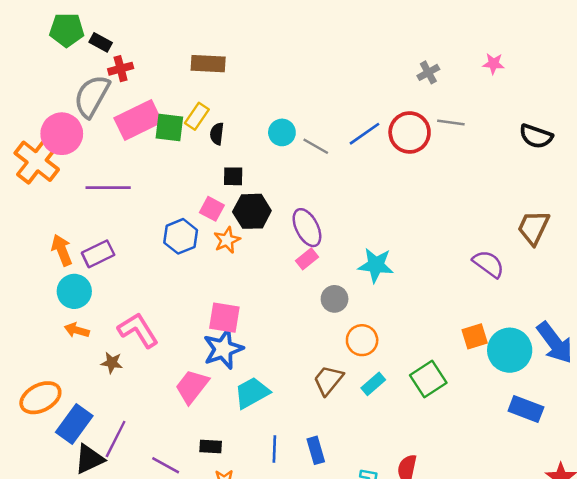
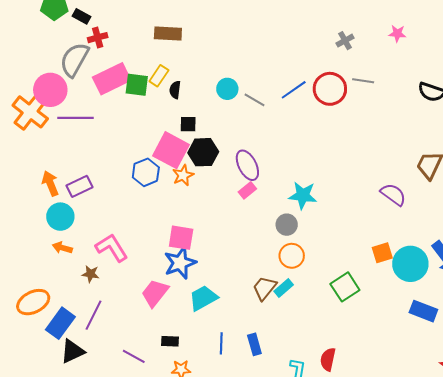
purple line: (108, 188) -> (75, 118), moved
pink square: (212, 209) -> (171, 150), size x1.8
gray circle: (335, 299) -> (287, 225), moved
cyan rectangle: (373, 384) -> (284, 288), moved
purple line: (116, 439) -> (94, 315), moved

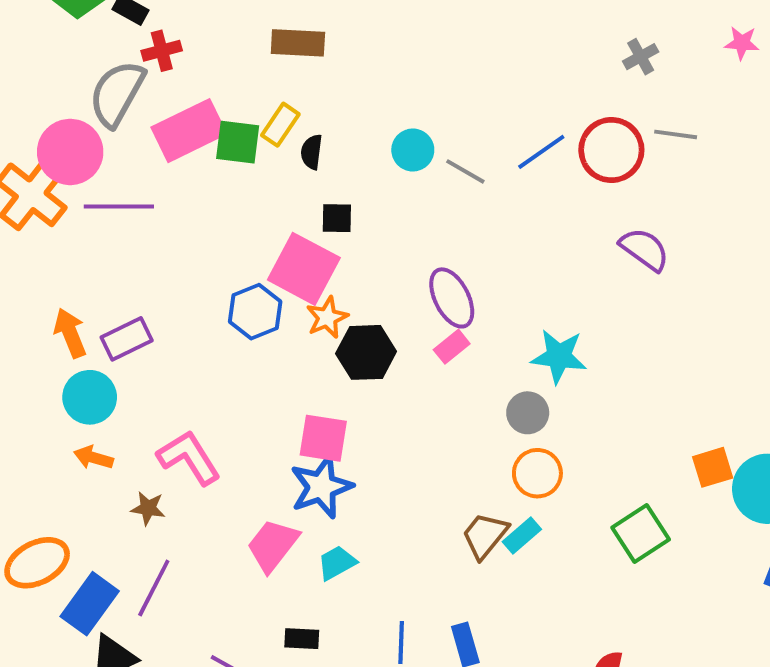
black hexagon: (203, 152) -> (366, 352), moved
purple semicircle: (393, 194) -> (644, 249), moved
cyan trapezoid: (203, 298) -> (337, 563), moved, size x0.7

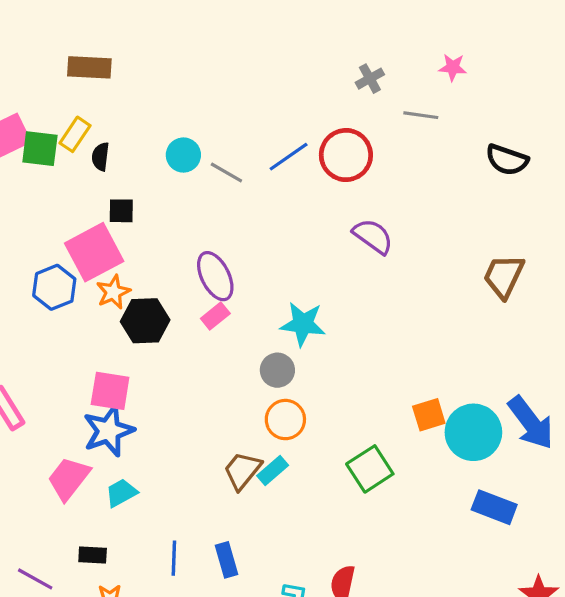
gray line: (676, 134) -> (421, 115), moved
pink square: (304, 269) -> (94, 252), turned 34

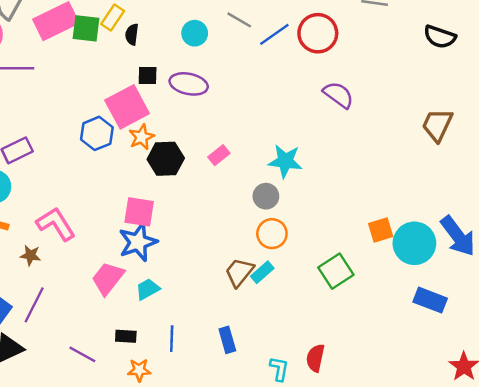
gray line: (226, 173) -> (239, 20), moved
purple ellipse: (215, 276) -> (189, 84), moved, turned -51
blue line: (174, 558) -> (172, 339), moved

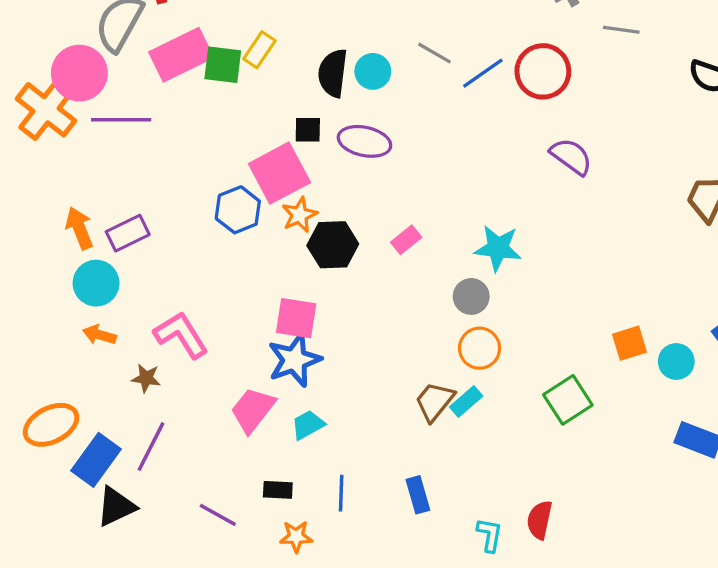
black semicircle: (132, 34) -> (333, 73), moved, size x1.6
cyan circle: (414, 243) -> (676, 361), size x0.6

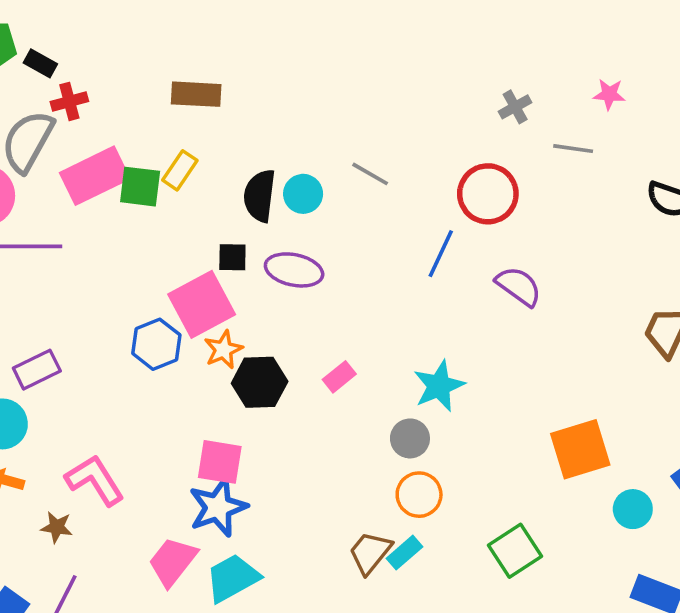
blue line: (483, 73) -> (441, 254), moved, turned -30
cyan star: (498, 248) -> (439, 386), turned -30
orange square: (630, 343) -> (580, 449), moved, size x1.6
cyan trapezoid: (308, 425) -> (232, 578), size x1.5

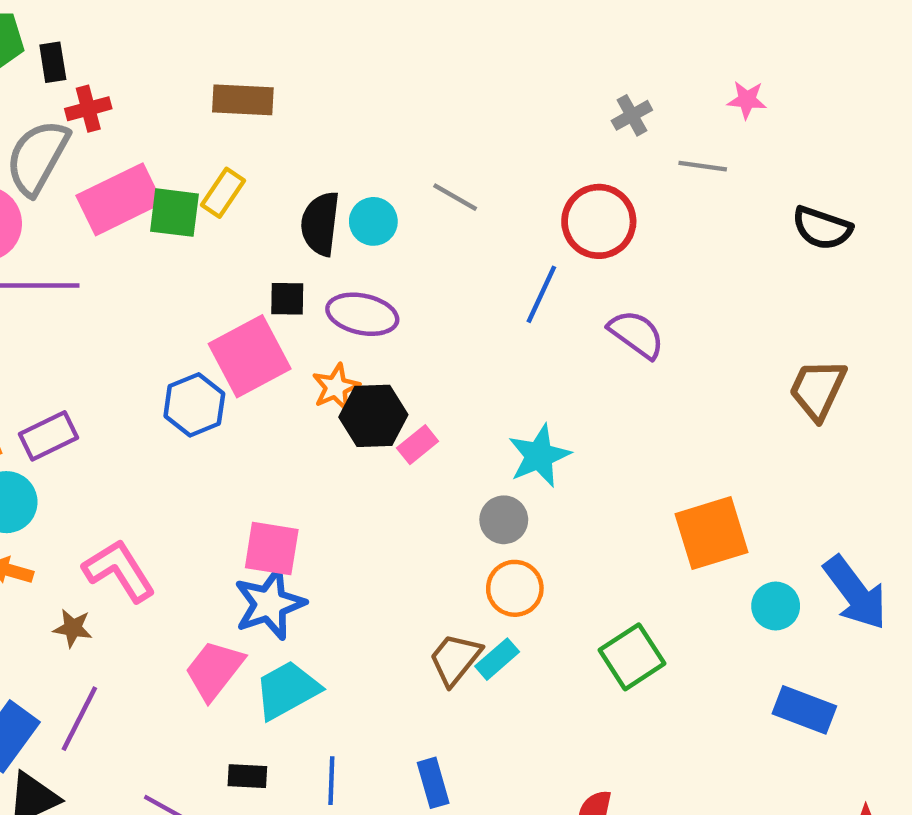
black rectangle: (40, 63) -> (53, 62), turned 52
orange star: (223, 350) -> (336, 387), moved
black hexagon: (260, 382) -> (373, 416), moved

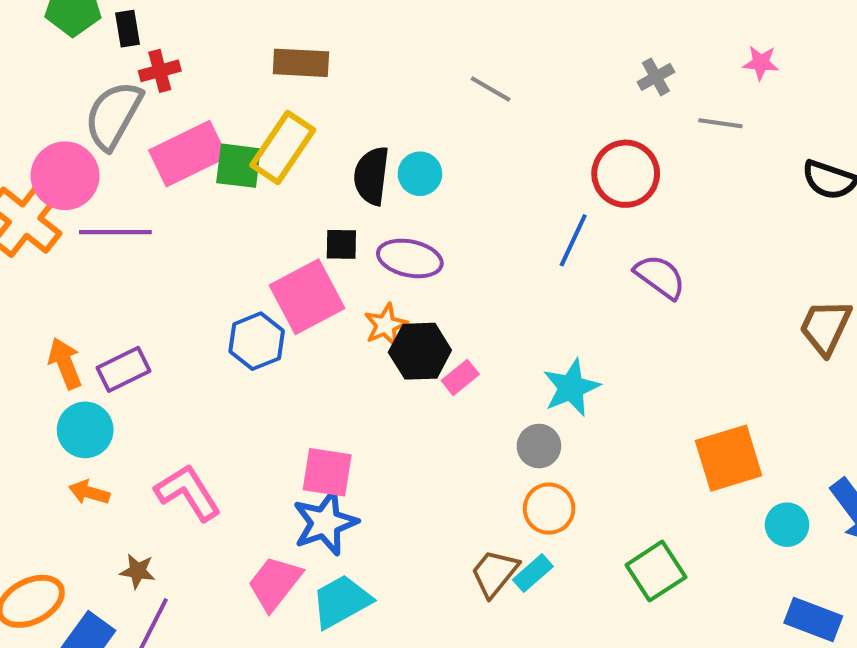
yellow rectangle: (223, 193) -> (283, 148), size x1.6
gray line: (455, 197) -> (491, 89), moved
brown star: (73, 628) -> (138, 571), moved

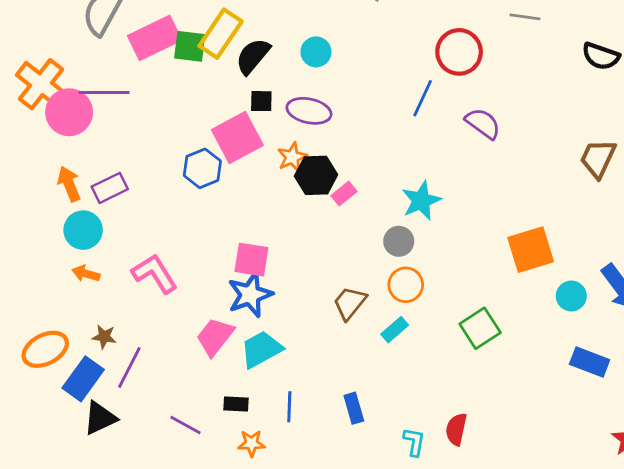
pink circle: (65, 176) -> (69, 112), moved
black semicircle: (372, 176) -> (253, 56), moved, turned 33
brown star: (138, 571) -> (104, 337), moved
brown trapezoid: (495, 573) -> (350, 303), moved

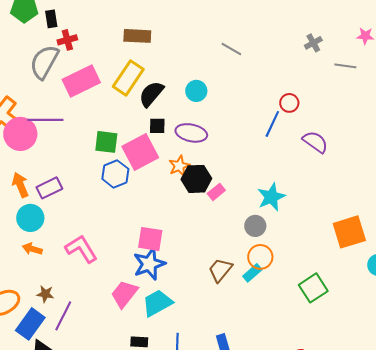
green square: (190, 46) -> (106, 142), moved
red circle: (459, 52) -> (289, 103), moved, size x0.6
cyan rectangle: (395, 330) -> (252, 273), moved

